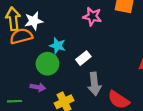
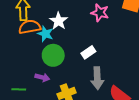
white star: (34, 21) -> (59, 21), moved, turned -30
cyan star: (58, 46) -> (45, 34), moved

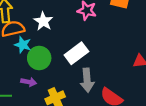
cyan star: (45, 34) -> (23, 45), moved
white rectangle: (88, 52) -> (76, 53), size x1.5

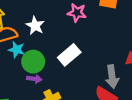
gray arrow: (87, 80) -> (112, 77), moved
purple arrow: (29, 82) -> (34, 79), moved

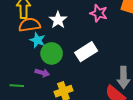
purple arrow: (34, 79) -> (42, 73), moved

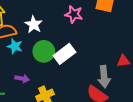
green circle: (52, 53) -> (44, 51), moved

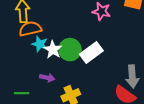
white star: (34, 24) -> (53, 50), moved

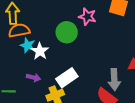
green circle: (70, 50) -> (67, 32), moved
white rectangle: (91, 52) -> (67, 78), moved

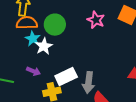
green circle: (67, 32) -> (55, 25), moved
gray arrow: (114, 79) -> (88, 83), moved

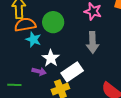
white star: (44, 46) -> (51, 58), moved
gray arrow: (88, 83) -> (93, 42), moved

